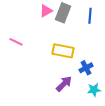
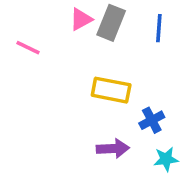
pink line: (16, 42) -> (28, 48), moved
purple arrow: (64, 84) -> (113, 148), turned 42

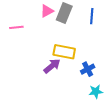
pink line: (28, 48) -> (16, 27), turned -32
purple arrow: (113, 148) -> (52, 66), moved, turned -36

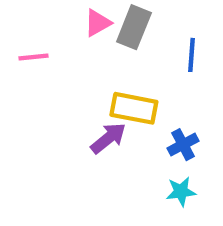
blue line: (92, 16) -> (192, 55), moved
cyan star: (96, 91) -> (181, 192), moved

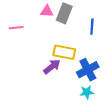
pink triangle: (98, 23) -> (47, 11), turned 32
blue cross: (183, 145) -> (88, 70), size x1.5

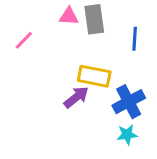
gray rectangle: (64, 13) -> (94, 19), turned -30
pink line: (16, 28) -> (24, 40), turned -40

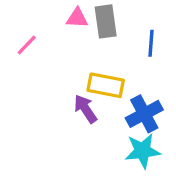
purple arrow: (76, 97) -> (85, 109), turned -85
cyan star: (127, 135) -> (143, 151), size x1.5

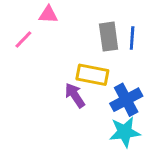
pink triangle: (77, 18) -> (48, 15), moved
gray rectangle: (106, 21) -> (109, 37), moved

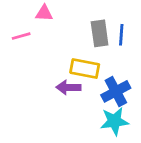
pink line: (23, 40) -> (21, 36), turned 30
purple arrow: (75, 95) -> (68, 87), turned -55

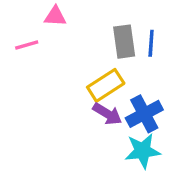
yellow rectangle: (85, 69) -> (106, 85), turned -44
purple arrow: (68, 87) -> (107, 114), moved, turned -150

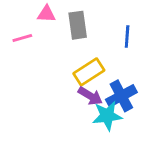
gray rectangle: (124, 42) -> (78, 25), moved
cyan star: (143, 151) -> (107, 116), moved

